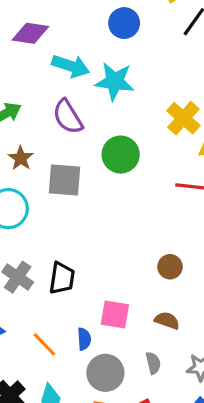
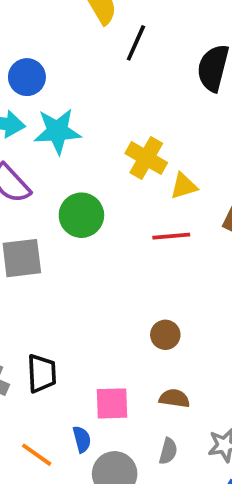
blue circle: (124, 23) -> (27, 77), moved
gray semicircle: (153, 363) -> (168, 451), turned 40

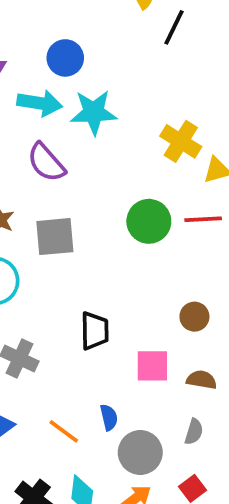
green circle: (81, 215) -> (149, 221), moved
black trapezoid: (42, 373) -> (95, 331), moved
pink square: (112, 403) -> (152, 366), moved

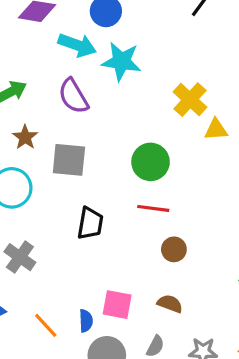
red line: (203, 219) -> (153, 208), moved
black trapezoid: (95, 331) -> (90, 223), moved
pink square: (152, 366) -> (117, 305), moved

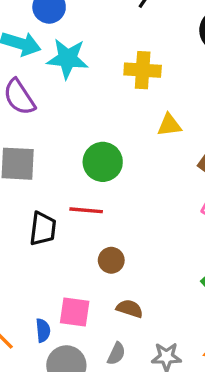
yellow cross: (190, 100) -> (143, 70), moved, turned -36
red line: (153, 208) -> (86, 210), moved
brown circle: (174, 249) -> (111, 260), moved

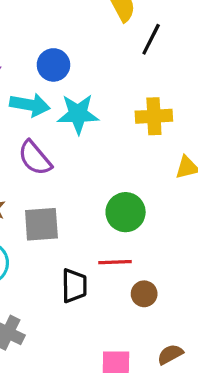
brown circle: (111, 260) -> (144, 294), moved
brown semicircle: (130, 309) -> (170, 354), turned -40

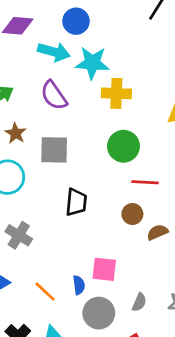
yellow cross: (154, 116) -> (116, 93), moved
red line: (115, 262) -> (145, 182), moved
brown semicircle: (170, 354) -> (157, 232), moved

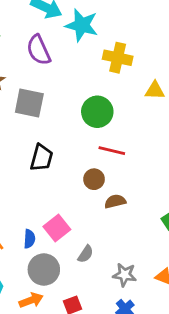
yellow cross: (116, 93) -> (118, 58), moved
pink square: (104, 269) -> (57, 228), turned 35
gray semicircle: (139, 302) -> (86, 254), moved

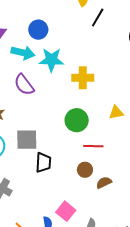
yellow triangle: (155, 90) -> (116, 112), moved
gray square: (29, 103) -> (27, 140), moved

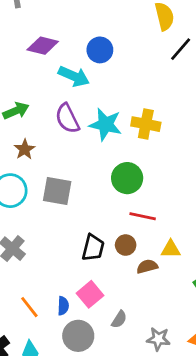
cyan star: (51, 60) -> (106, 124), moved
yellow triangle: (116, 112) -> (171, 249), moved
black trapezoid: (43, 163) -> (93, 248), moved

